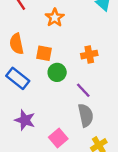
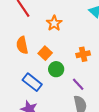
orange square: (44, 53) -> (45, 53), turned 32
blue rectangle: (18, 78) -> (32, 82), moved

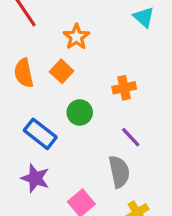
orange square: (45, 53) -> (62, 71), moved
purple line: (78, 84) -> (131, 137), moved

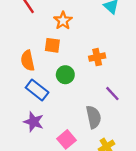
orange square: (62, 71) -> (52, 45), turned -35
orange semicircle: (24, 73) -> (28, 61), moved
purple line: (131, 137) -> (112, 94), moved

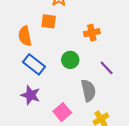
green circle: (65, 75) -> (70, 60), moved

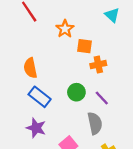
orange square: (49, 21) -> (85, 46), moved
purple line: (107, 68) -> (102, 98), moved

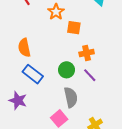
orange cross: (98, 65) -> (87, 53), moved
gray semicircle: (95, 123) -> (71, 97), moved
purple star: (36, 128) -> (18, 100), moved

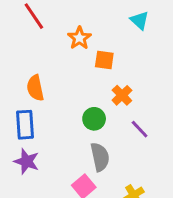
orange cross: (87, 53) -> (122, 95), turned -32
blue rectangle: (33, 74) -> (25, 125), moved, turned 48
purple line: (90, 75) -> (140, 129), moved

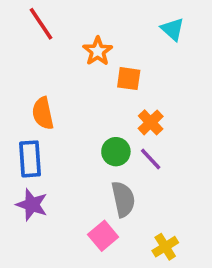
purple line: (140, 129) -> (151, 159), moved

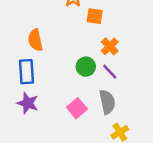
gray semicircle: (123, 199) -> (107, 102), moved
pink square: (103, 236) -> (77, 108), moved

